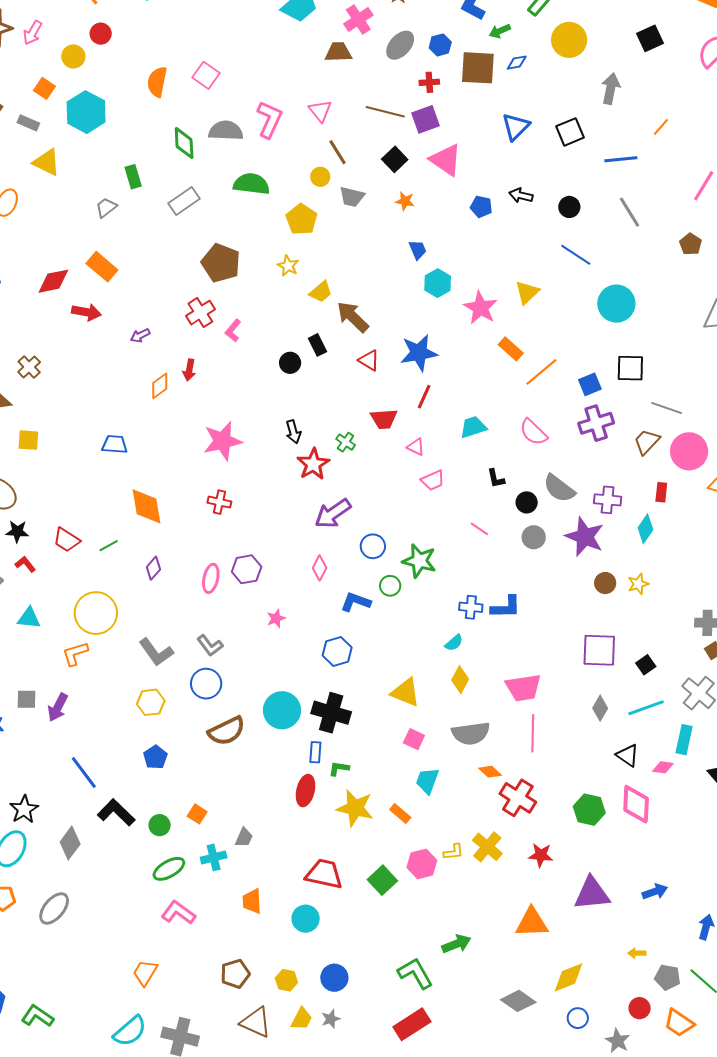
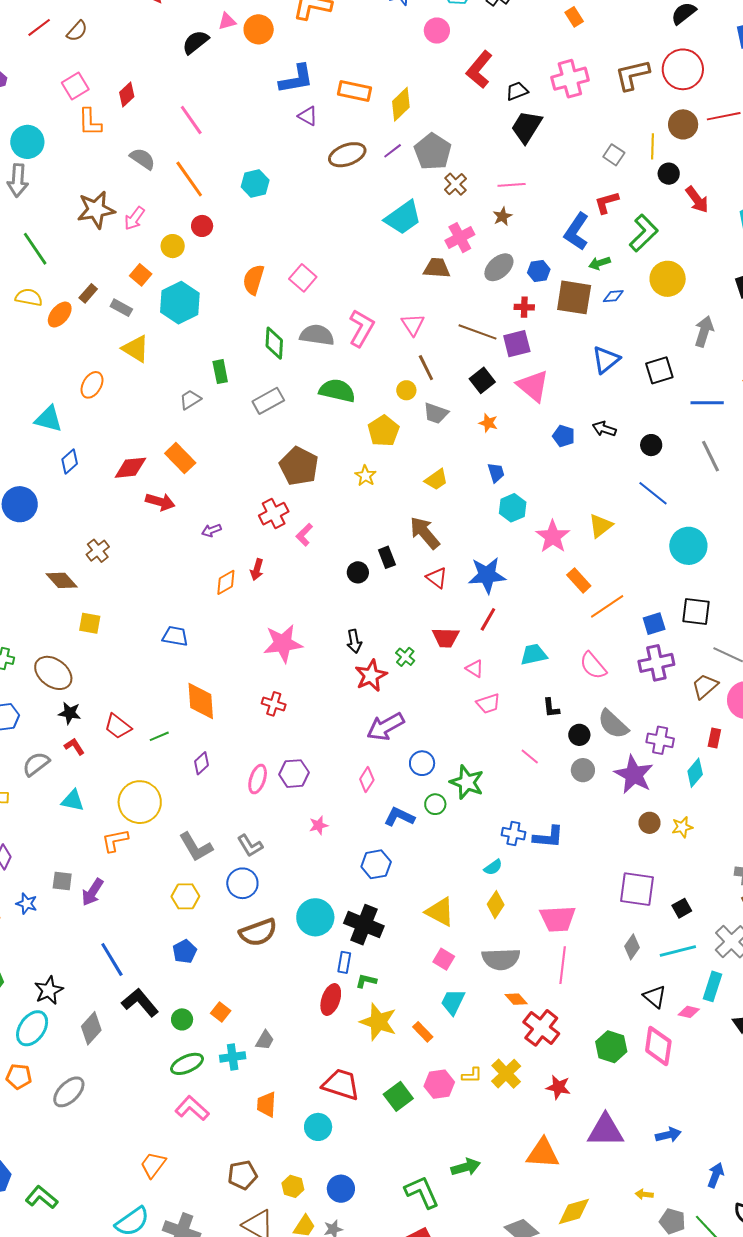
yellow trapezoid: (321, 292) -> (436, 480), moved

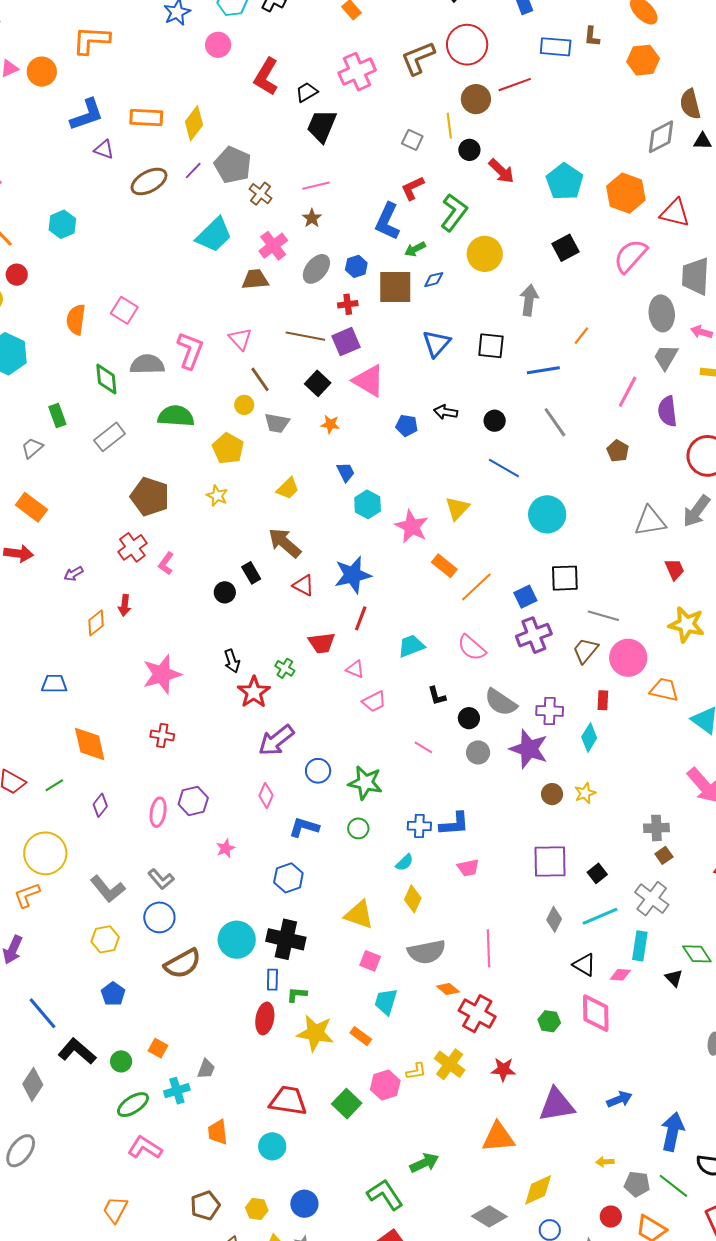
black square: (659, 370) -> (491, 346), turned 32
green circle: (435, 804) -> (358, 828), moved
pink trapezoid: (558, 919) -> (468, 868), moved, size x0.6
green hexagon: (611, 1047) -> (549, 1021), size x0.7
blue arrow: (716, 1175) -> (673, 1132), size x1.5

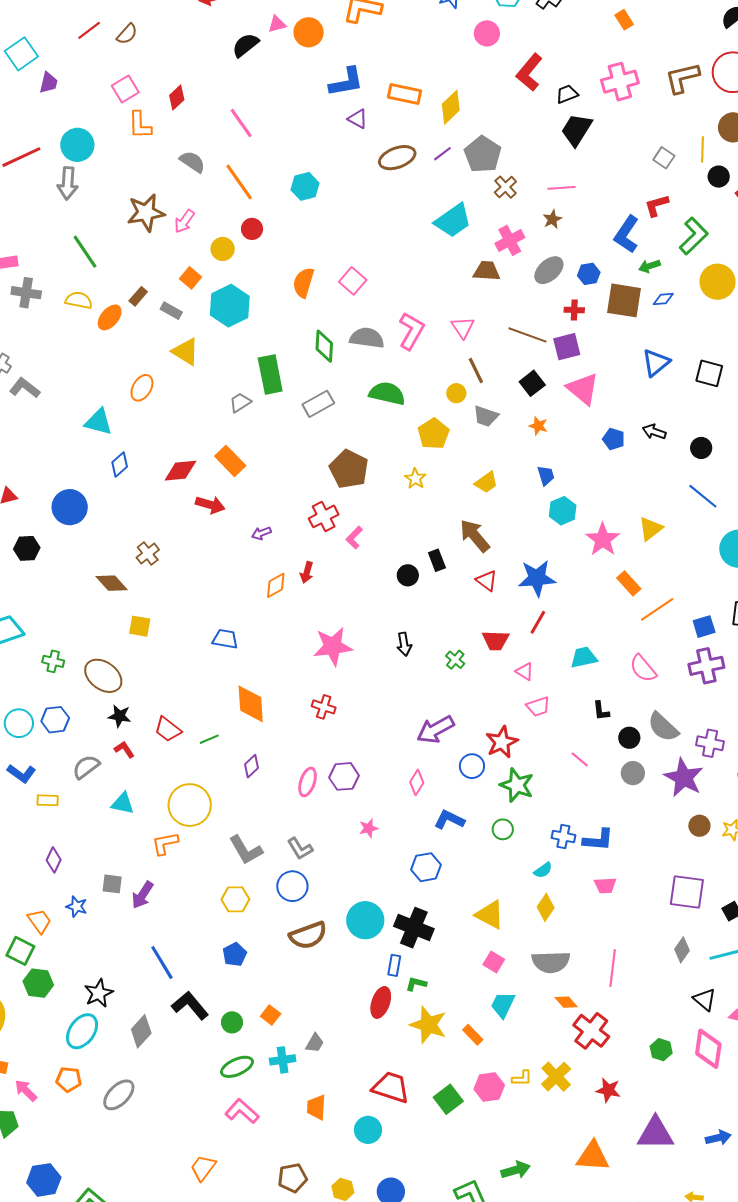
green rectangle: (57, 416) -> (270, 374), size x1.6
red star: (254, 692) -> (502, 742), moved

